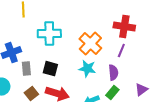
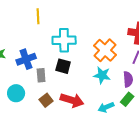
black square: (50, 69) -> (63, 66), moved

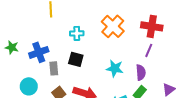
cyan cross: (64, 40) -> (77, 33), size x0.6
orange cross: (105, 50) -> (113, 26), moved

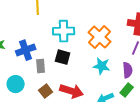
orange cross: (113, 26) -> (100, 37), moved
cyan cross: (77, 33) -> (64, 31), size x1.5

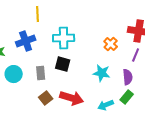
orange cross: (100, 37) -> (111, 44), moved, size x0.6
blue cross: (26, 50) -> (26, 41), moved
cyan circle: (16, 84) -> (14, 74), moved

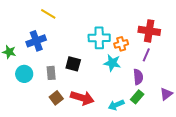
yellow line: (38, 14) -> (48, 14), turned -56
cyan cross: (64, 38) -> (99, 38), moved
orange cross: (111, 44) -> (121, 44), turned 32
cyan star: (102, 73) -> (112, 63), moved

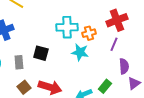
red cross: (149, 31) -> (117, 20), turned -30
purple semicircle: (138, 77) -> (124, 66), moved

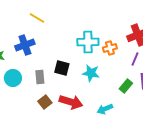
cyan star: (80, 52) -> (91, 73), moved
green rectangle: (105, 86) -> (126, 86), moved

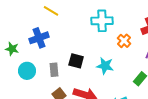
cyan cross: (88, 42) -> (102, 21), moved
orange cross: (110, 48) -> (124, 41), turned -32

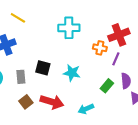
orange cross: (124, 41) -> (100, 48), moved, turned -32

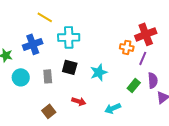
cyan cross: (69, 28) -> (69, 37), moved
cyan star: (72, 73) -> (99, 72), turned -30
brown square: (26, 102) -> (49, 111), moved
red arrow: (52, 102) -> (79, 101), size x0.6

